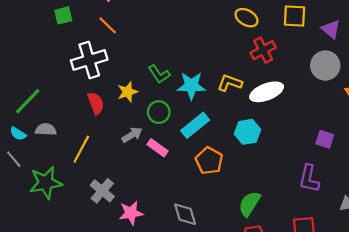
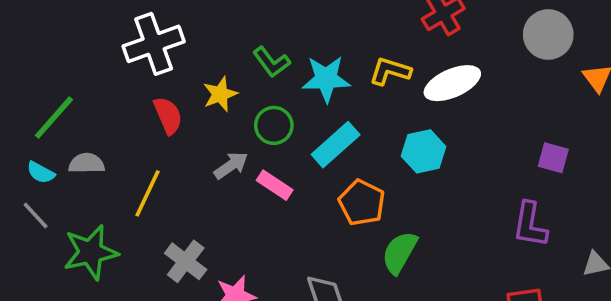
green semicircle: (249, 204) -> (400, 253), moved

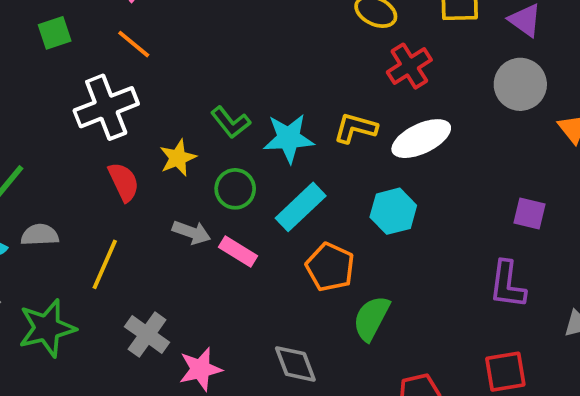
gray arrow: (231, 165) -> (191, 232), turned 56

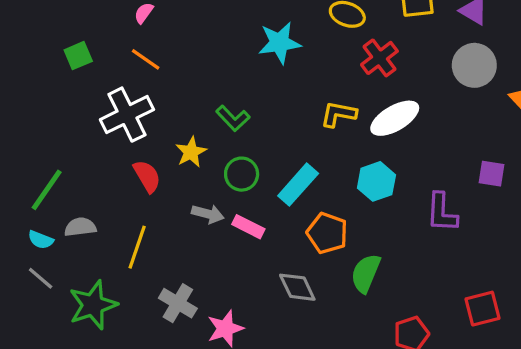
cyan star: (289, 138) -> (280, 43), moved
purple L-shape: (507, 285) -> (442, 212), moved
gray diamond: (295, 364) -> (297, 287), moved

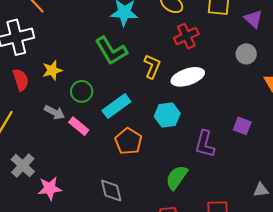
gray circle: (474, 65) -> (246, 54), size x0.7
yellow L-shape: (338, 114) -> (152, 66), turned 90
green L-shape: (233, 118) -> (111, 51), moved, size x1.5
green semicircle: (366, 273) -> (177, 177), moved
gray diamond: (297, 287) -> (111, 191), moved

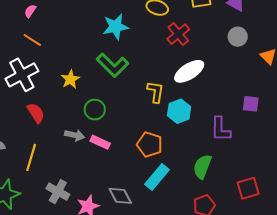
yellow L-shape: (152, 66) -> (156, 92), moved
yellow star: (52, 70) -> (70, 79), moved
cyan rectangle: (116, 106) -> (157, 177), moved
gray diamond: (111, 191) -> (120, 196), moved

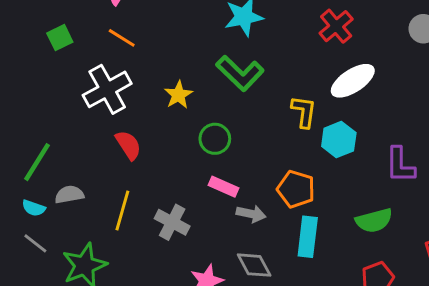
gray arrow: (75, 135) -> (251, 214), moved
green semicircle: (202, 167) -> (374, 220), turned -125
cyan rectangle: (157, 177) -> (308, 237), turned -32
gray cross: (58, 192) -> (172, 222), moved

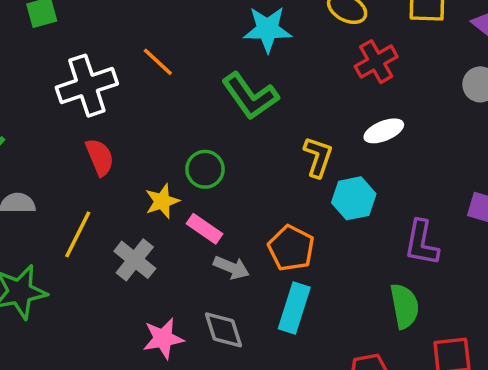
orange line: (122, 38) -> (158, 62), moved
white ellipse: (353, 81) -> (384, 131), size x0.7
yellow star: (178, 95) -> (162, 201), moved
green semicircle: (374, 220) -> (404, 306), moved, turned -96

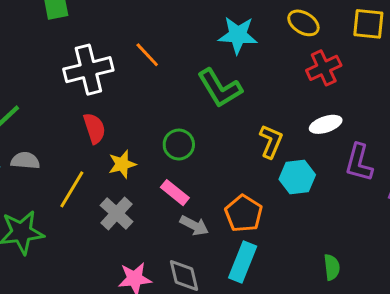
yellow star: (162, 201) -> (122, 164), moved
purple L-shape: (422, 243) -> (359, 163), moved
green semicircle: (404, 306) -> (332, 267), size x0.7

